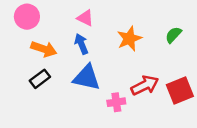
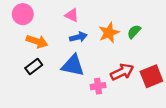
green semicircle: (173, 35) -> (134, 32), moved
blue arrow: (81, 44) -> (78, 37), moved, turned 98

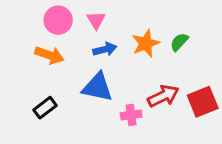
pink circle: (23, 14) -> (58, 20), moved
pink triangle: (72, 15) -> (96, 20), turned 32
black rectangle: (34, 66) -> (45, 108), moved

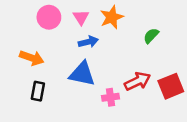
orange star: (146, 43) -> (112, 17), moved
orange arrow: (49, 55) -> (32, 58), moved
black rectangle: (45, 108) -> (38, 91), turned -42

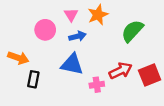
pink circle: (49, 17) -> (45, 30), moved
green semicircle: (151, 36) -> (132, 31), size x1.6
orange arrow: (32, 58) -> (18, 58), moved

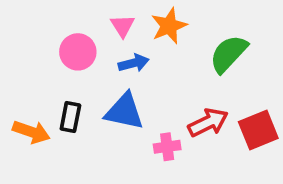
orange arrow: (18, 58) -> (31, 132), moved
black rectangle: (33, 79) -> (70, 117), moved

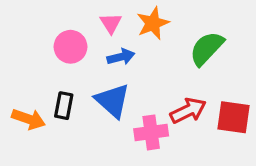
blue triangle: (124, 111) -> (113, 101), turned 30
red square: (258, 130) -> (234, 117), turned 30
pink cross: (167, 147) -> (151, 132), size x1.4

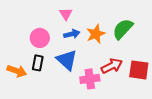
orange star: (153, 23) -> (96, 34), moved
pink circle: (70, 47) -> (40, 38), moved

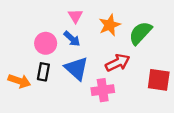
blue arrow: (72, 34) -> (72, 39), moved, turned 56
orange star: (96, 34) -> (110, 25), moved
red arrow: (112, 66) -> (118, 63), moved

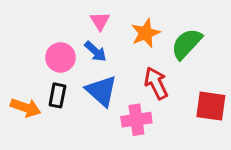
red arrow: (118, 63) -> (156, 83), turned -90

